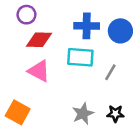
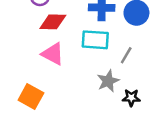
gray star: (83, 114) -> (108, 81), moved

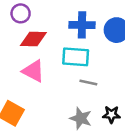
gray line: (126, 55) -> (88, 83), moved, turned 72
gray star: (108, 81) -> (81, 118), moved, turned -30

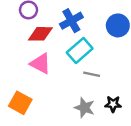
blue cross: (82, 25) -> (71, 21), moved, turned -30
cyan rectangle: (76, 57) -> (80, 50), turned -45

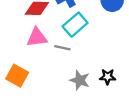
pink triangle: (40, 64) -> (37, 37), turned -35
gray line: (92, 74) -> (62, 48), moved

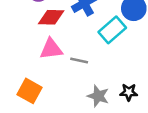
cyan rectangle: (75, 25) -> (112, 30), moved

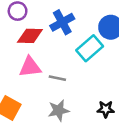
gray star: (98, 96) -> (59, 110), moved, turned -30

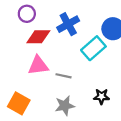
black star: (106, 109) -> (101, 96), moved

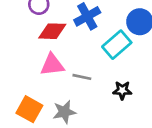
black star: (101, 96) -> (122, 90), moved
gray star: (65, 106) -> (64, 112), moved

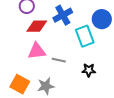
cyan rectangle: (117, 45) -> (85, 36), turned -70

